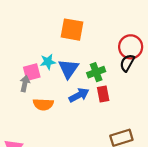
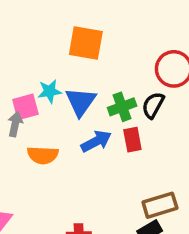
black semicircle: (127, 63) -> (153, 105), moved

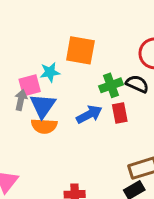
orange square: (86, 43) -> (80, 50), moved
blue triangle: (81, 102) -> (43, 106), moved
black semicircle: (153, 105) -> (137, 84), turned 85

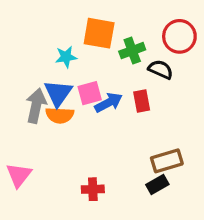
pink square: (30, 85) -> (90, 93), moved
green cross: (111, 85) -> (132, 51), moved
gray arrow: (21, 100) -> (36, 106), moved, size x1.5

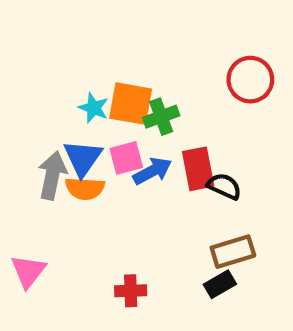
orange square: (99, 33) -> (131, 104), moved
green cross: (132, 51) -> (161, 117), moved
cyan star: (66, 57) -> (94, 108), turned 30
black semicircle: (161, 69) -> (224, 186), moved
red rectangle: (142, 101) -> (198, 169), size x1.4

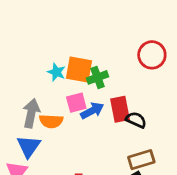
blue triangle: (83, 158) -> (29, 146), moved

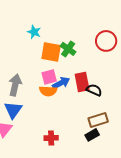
cyan star: (56, 72) -> (34, 32), moved
green cross: (98, 77) -> (68, 49), moved, turned -35
orange semicircle: (51, 121) -> (48, 91), moved

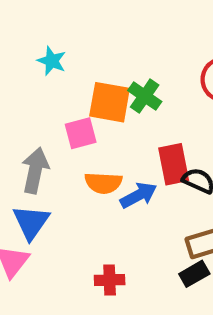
cyan star: (34, 32) -> (52, 61), moved
pink square: (49, 77) -> (81, 133), moved
blue arrow: (61, 83) -> (139, 195), moved

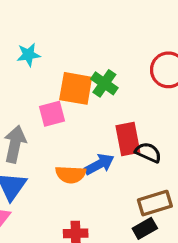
cyan star: (52, 61) -> (28, 55), turned -30
orange semicircle: (103, 183) -> (71, 174), moved

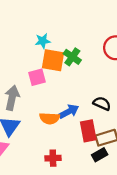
cyan star: (28, 55) -> (43, 41), moved
red rectangle: (128, 139) -> (88, 131), moved

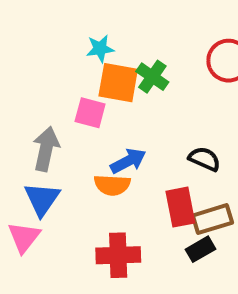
pink square: (37, 77) -> (90, 113), turned 30
blue arrow: (69, 111) -> (128, 161), moved
red cross: (53, 158) -> (118, 255), size x1.5

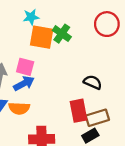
pink square: (90, 113) -> (25, 67), moved
blue arrow: (128, 161) -> (24, 83), moved
orange semicircle: (112, 185) -> (19, 108), moved

